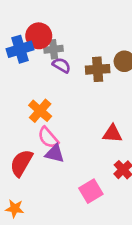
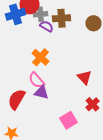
brown cross: (98, 69) -> (62, 18), moved
orange cross: (40, 111) -> (40, 57), moved
red triangle: (112, 134) -> (84, 77), turned 42

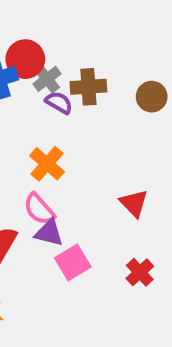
gray cross: (40, 14) -> (47, 79), turned -32
red cross: (92, 104) -> (140, 272), moved
pink square: (68, 120) -> (73, 262), moved

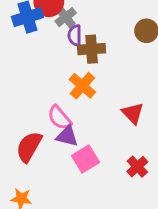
brown cross: (88, 87) -> (92, 49), moved
purple semicircle: (59, 103) -> (75, 35), turned -120
orange cross: (47, 164) -> (82, 86), moved

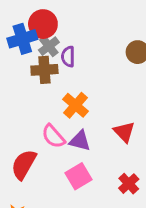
gray cross: (66, 17) -> (49, 46), moved
brown cross: (92, 49) -> (44, 70), moved
purple triangle: (67, 136) -> (80, 141), moved

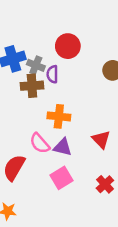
red circle: (43, 24) -> (68, 46), moved
gray cross: (49, 46) -> (36, 65), turned -30
orange cross: (75, 105) -> (59, 116), turned -35

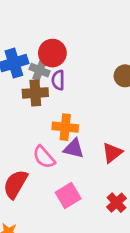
red circle: (68, 46) -> (52, 53), moved
red triangle: (101, 139) -> (112, 153), turned 36
purple triangle: (63, 147) -> (74, 148), moved

